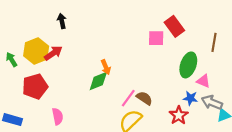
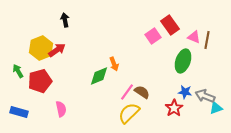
pink square: (156, 38) -> (153, 36), turned -35
green arrow: (11, 60) -> (18, 71), moved
orange arrow: (106, 67) -> (114, 64), moved
pink triangle: (203, 81) -> (194, 37), moved

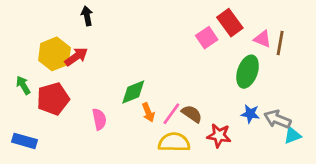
orange arrow: (114, 64) -> (148, 112), moved
red star: (174, 108) -> (219, 136), moved, turned -30
pink semicircle: (61, 109) -> (99, 119), moved
yellow semicircle: (129, 113) -> (174, 142), turned 45

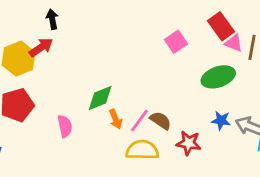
red rectangle: (230, 23) -> (221, 26), moved
red arrow: (76, 57) -> (41, 47), moved
green ellipse: (248, 72) -> (218, 77), turned 52

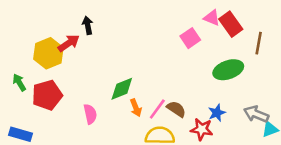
black arrow: (52, 19) -> (88, 25), moved
pink triangle: (234, 43) -> (212, 18), moved
blue star: (221, 120) -> (217, 113), moved, turned -30

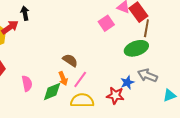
brown line: (259, 43) -> (146, 28), moved
green diamond: (122, 89) -> (52, 91), moved
brown semicircle: (176, 109) -> (70, 60), moved
gray arrow: (256, 114) -> (147, 75), moved

